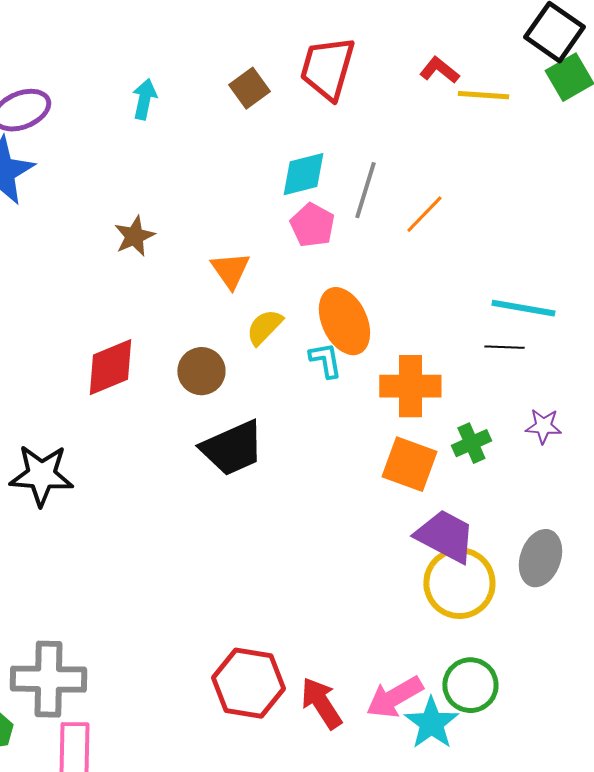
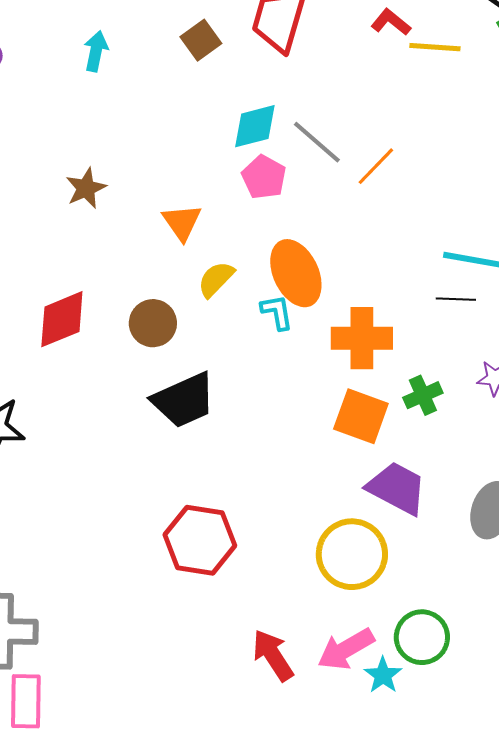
gray line: (365, 190) -> (317, 142), turned -66
yellow circle: (459, 583) -> (352, 554), moved
red hexagon: (248, 683) -> (200, 540), moved
cyan star: (431, 723) -> (383, 675), size x0.7

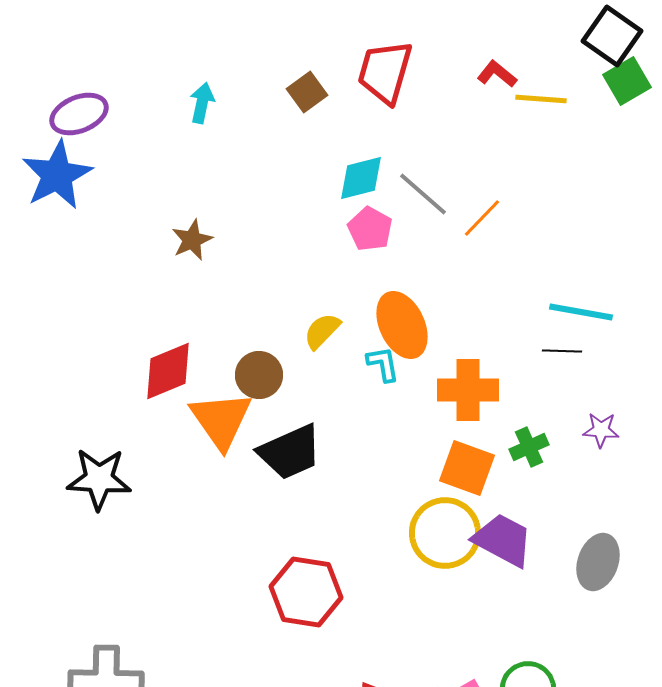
orange triangle: (182, 222) -> (221, 420), moved, size x1.6
yellow circle: (352, 554) -> (445, 533), moved

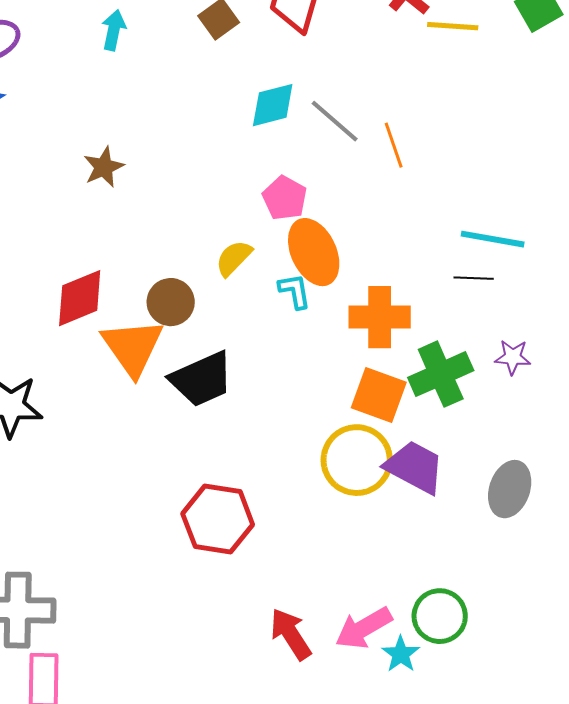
orange line: (482, 218) -> (394, 145), turned -63
pink pentagon: (370, 229) -> (285, 198), moved
green cross: (529, 447) -> (441, 374), size x1.6

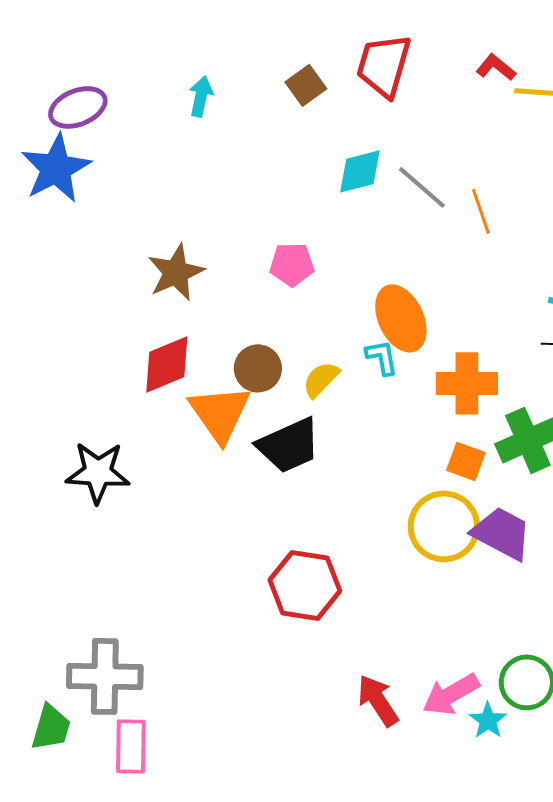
brown star: (104, 167) -> (176, 272), moved, size x1.4
pink pentagon: (285, 198) -> (292, 264), moved, turned -30
yellow semicircle: (234, 258) -> (321, 379), moved
orange square: (379, 395) -> (466, 461), size x0.7

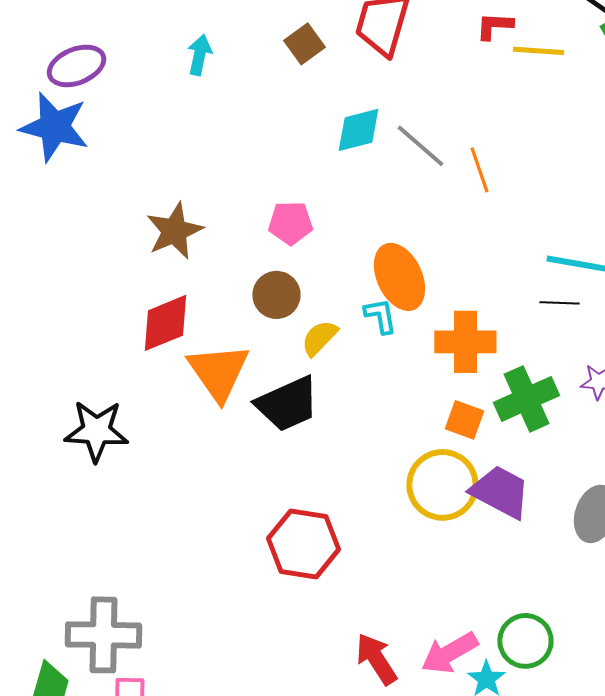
red L-shape: (496, 67) -> (494, 26), turned -36
blue star: (56, 168) -> (54, 127), turned -30
brown circle: (258, 368) -> (276, 295), moved

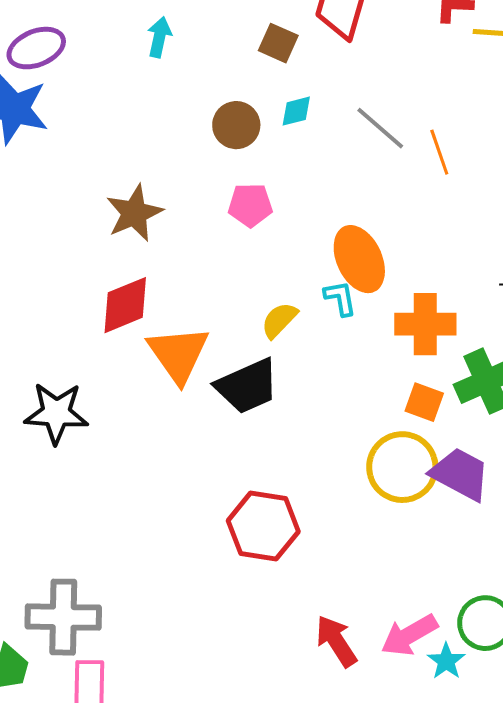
brown square: (304, 44) -> (278, 43), moved, turned -30
cyan diamond: (358, 130) -> (296, 111), moved, size x0.7
brown circle: (276, 295) -> (236, 125), moved

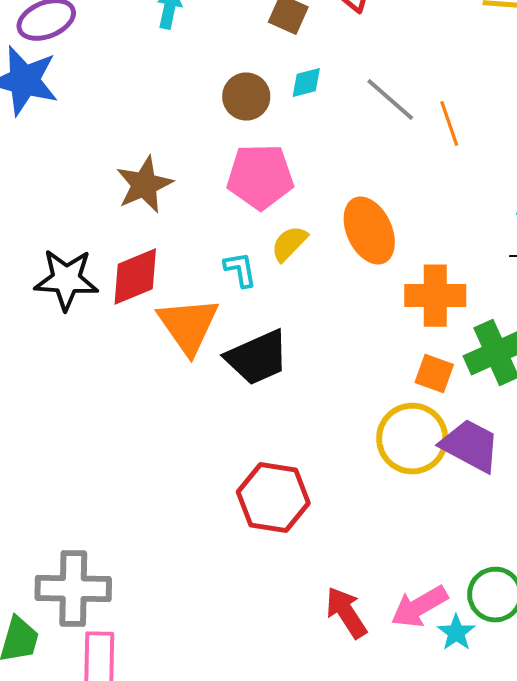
pink pentagon: (250, 205) -> (260, 177), size x1.5
cyan L-shape: (340, 298) -> (240, 270), moved
yellow semicircle: (279, 320) -> (289, 244), moved
black star: (56, 413) -> (66, 280), moved

